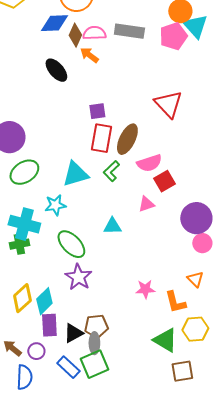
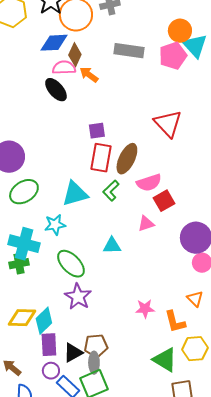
pink semicircle: (94, 33) -> (64, 68), moved
yellow diamond: (22, 298) -> (22, 318), turned 44
purple circle: (36, 351) -> (51, 371), moved

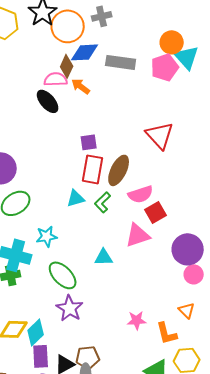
blue diamond: (54, 43) -> (85, 52), moved
cyan triangle: (75, 194) -> (76, 198), moved, size x0.7
pink triangle: (146, 224) -> (138, 235), size x1.5

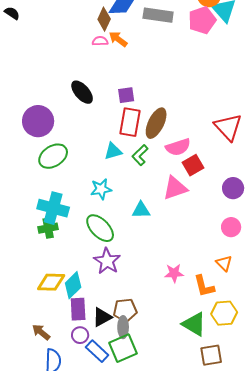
pink semicircle: (56, 79) -> (100, 41), moved, size x0.7
black ellipse: (48, 101) -> (82, 92), moved
red triangle: (160, 135) -> (228, 127), moved
cyan star: (47, 236) -> (101, 189), moved
purple circle: (188, 249) -> (233, 188), moved, size x0.7

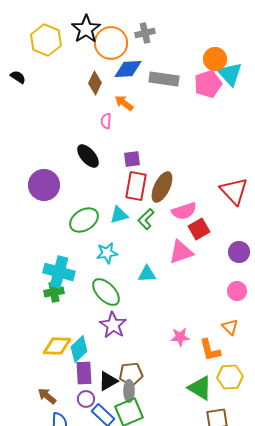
brown diamond: (104, 19) -> (95, 83), moved
pink semicircle: (100, 41) -> (106, 121), moved, turned -84
green ellipse: (53, 156) -> (84, 220), moved

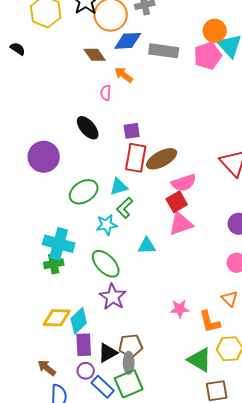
brown diamond: (95, 83) -> (95, 55), turned -60
brown ellipse: (162, 187) -> (162, 159), turned 36
green L-shape: (146, 219) -> (125, 208), moved
red square: (199, 229) -> (177, 202), moved

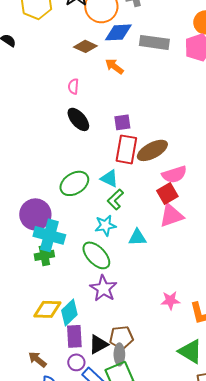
brown diamond: (95, 55) -> (85, 46), turned -30
pink semicircle: (106, 93) -> (73, 86), moved
purple circle: (44, 157) -> (35, 214), moved
cyan triangle: (119, 187) -> (109, 178), turned 42
cyan star: (107, 225) -> (105, 225), moved

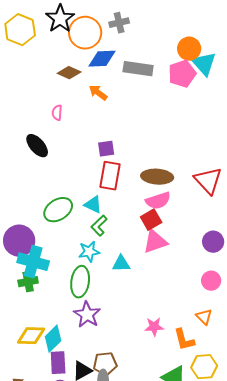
black ellipse: (78, 119) -> (37, 146), moved
brown ellipse: (152, 150) -> (157, 177), moved, turned 32
green ellipse: (96, 255) -> (80, 282), turned 52

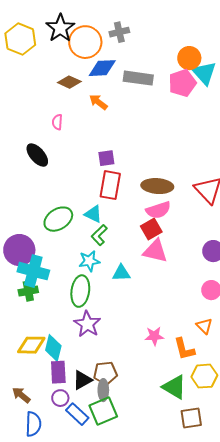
pink triangle: (155, 242) -> (155, 251), turned 32
cyan diamond: (53, 339) -> (53, 348), turned -32

